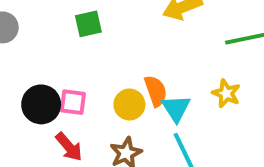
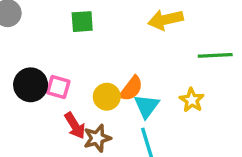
orange semicircle: (156, 91) -> (131, 88), turned 48
red arrow: (69, 147) -> (75, 126), moved

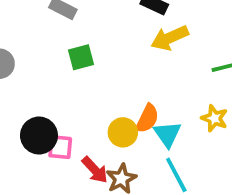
pink square: (58, 87) -> (60, 147), moved

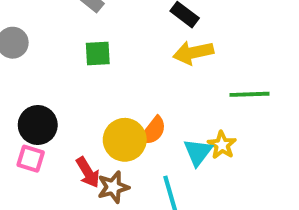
yellow circle: (123, 132) -> (125, 140), size x1.4
cyan triangle: (167, 134) -> (198, 152), moved
pink square: (60, 147) -> (31, 159), moved

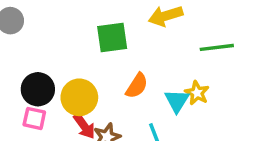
green square: (98, 53) -> (112, 38), moved, size x1.4
yellow circle: (125, 140) -> (79, 97), moved

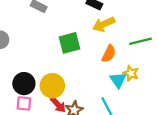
orange semicircle: (137, 86) -> (109, 54), moved

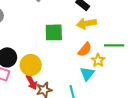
yellow star: (131, 73) -> (98, 60), moved

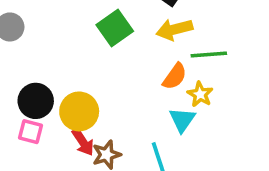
green square: (54, 32) -> (115, 28), moved, turned -30
green line: (114, 45) -> (209, 54), moved

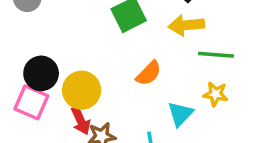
orange semicircle: (175, 76) -> (149, 73), moved
yellow star: (200, 94) -> (216, 94), moved, turned -30
pink square: (30, 132) -> (31, 102), size x1.4

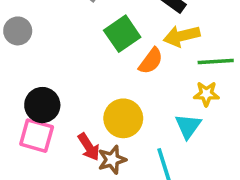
orange semicircle: (149, 73) -> (151, 61), moved
yellow circle: (82, 90) -> (123, 118), moved
yellow star: (216, 94) -> (206, 94), moved

